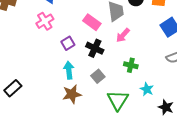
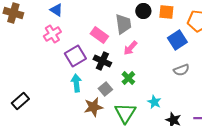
purple square: (68, 43) -> (75, 56), size x1.5
green cross: (131, 65) -> (128, 78), moved, turned 32
brown star: (72, 94) -> (93, 107), moved

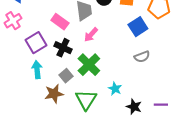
green cross: (128, 78) -> (89, 65), size x1.6

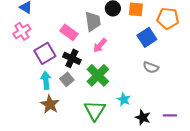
gray semicircle: (142, 57) -> (151, 67), turned 42
gray square: (66, 76) -> (67, 79), moved
brown star: (54, 94) -> (50, 104), moved, turned -30

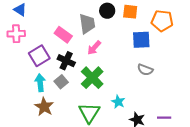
pink cross: (22, 31) -> (16, 34), turned 30
blue square: (147, 37) -> (141, 40), turned 30

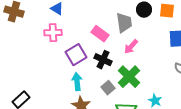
gray square: (61, 82) -> (108, 88), moved

